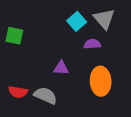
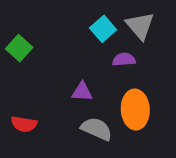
green square: (14, 36) -> (19, 48), turned 30
gray semicircle: (46, 96) -> (97, 129), moved

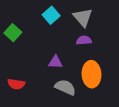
gray triangle: (140, 26) -> (83, 17), moved
cyan square: (103, 29) -> (51, 15), moved

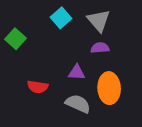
purple triangle: (55, 62) -> (77, 72), moved
red semicircle: (16, 84) -> (38, 87), moved

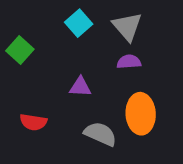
purple triangle: (77, 72) -> (80, 87), moved
red semicircle: (38, 87) -> (33, 122), moved

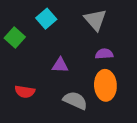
cyan square: (79, 23) -> (46, 19), moved
purple semicircle: (129, 62) -> (104, 54), moved

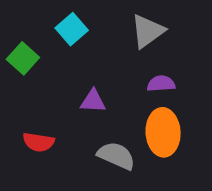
gray triangle: (95, 20) -> (147, 31), turned 35

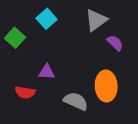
purple semicircle: (161, 84) -> (115, 43), moved, turned 48
purple triangle: (93, 101) -> (47, 72), moved

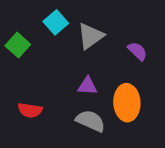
gray triangle: (96, 20) -> (91, 36), moved
purple triangle: (47, 72) -> (88, 86), moved

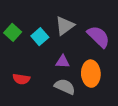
cyan square: (56, 22) -> (40, 37), moved
purple semicircle: (137, 51) -> (98, 37), size x1.6

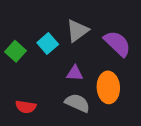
green square: (13, 32) -> (15, 51), moved
red semicircle: (21, 79) -> (26, 107), moved

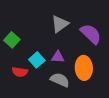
cyan square: (48, 44) -> (37, 60), moved
red semicircle: (26, 107) -> (20, 72), moved

